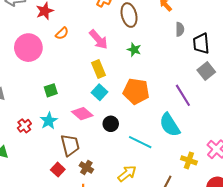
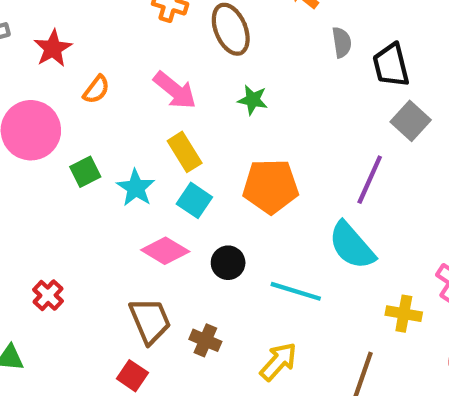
green square: (51, 90) -> (85, 172), moved
purple line: (183, 95) -> (370, 180), turned 65
cyan star: (49, 121) -> (136, 188), moved
brown cross: (86, 168) -> (205, 340), moved

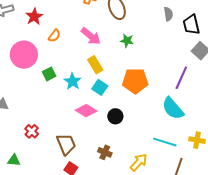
cyan line: (296, 291) -> (165, 142), moved
brown trapezoid: (150, 321) -> (66, 144), moved

